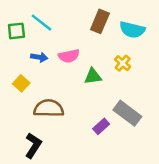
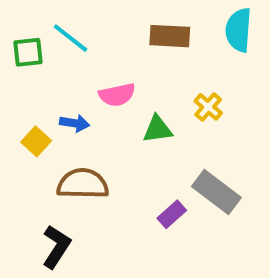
brown rectangle: (100, 21) -> (170, 36), turned 70
cyan semicircle: (132, 30) -> (239, 30), moved, turned 80
blue arrow: (39, 57) -> (75, 123), moved

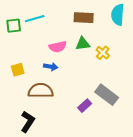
cyan line: (71, 38) -> (35, 19), turned -54
blue arrow: (75, 123) -> (51, 67), moved
green triangle: (158, 129) -> (83, 44), moved
yellow square: (36, 141) -> (18, 70), turned 32

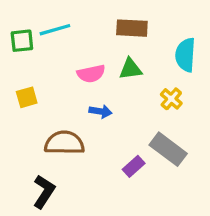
cyan semicircle: (118, 15) -> (185, 55), moved
yellow cross: (103, 53) -> (171, 99), moved
blue arrow: (51, 67) -> (101, 111), moved
yellow square: (18, 70) -> (27, 97), moved

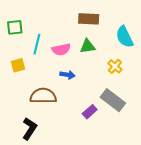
cyan line: (55, 30) -> (37, 44), moved, turned -60
cyan semicircle: (185, 55) -> (124, 37), turned -30

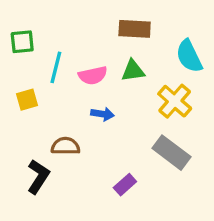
yellow cross: (115, 66) -> (175, 101), size x1.5
brown semicircle: (43, 96) -> (66, 146), size x0.7
purple rectangle: (90, 112) -> (125, 185), moved
black L-shape: (30, 129) -> (38, 177), moved

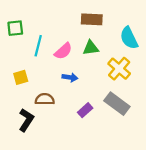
pink semicircle: (93, 75) -> (63, 51), turned -30
yellow square: (27, 100) -> (21, 77), moved
purple rectangle: (125, 185) -> (85, 110), moved

